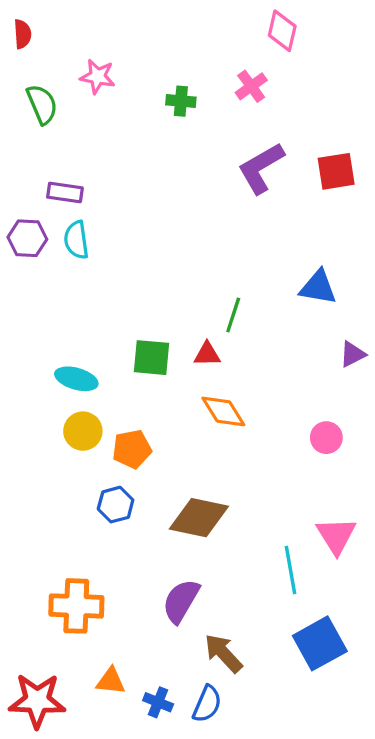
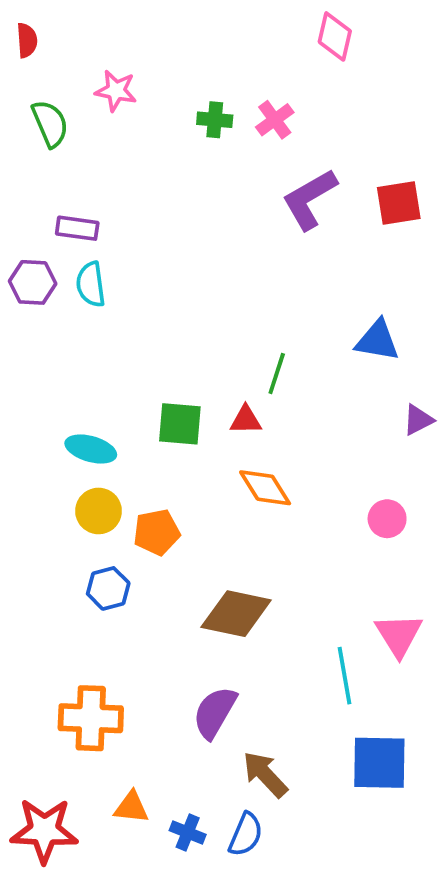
pink cross: (251, 86) -> (275, 120), moved
blue hexagon: (116, 505) -> (108, 588), moved
blue square: (320, 643) -> (379, 763), turned 30

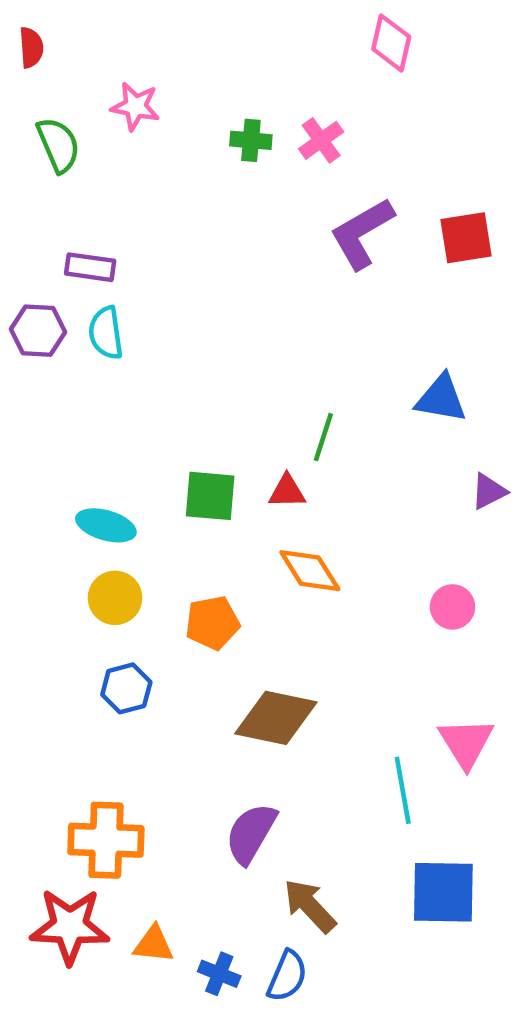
orange pentagon: (157, 532) -> (212, 623), moved
red star: (44, 831) -> (70, 926), moved

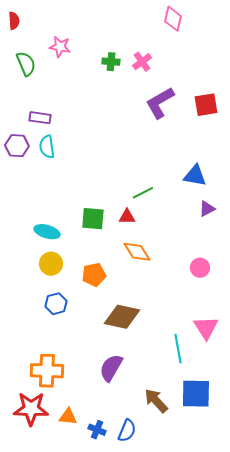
green line: (323, 437) -> (143, 193), turned 45
purple triangle: (489, 491) -> (207, 209), moved
brown arrow: (310, 906) -> (156, 401), moved

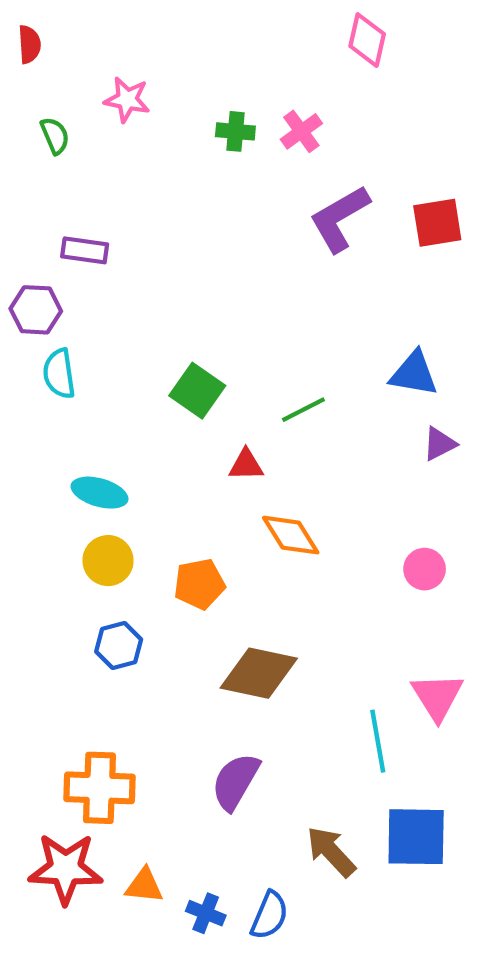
green semicircle: (26, 64) -> (55, 136), size x0.7
cyan semicircle: (47, 147) -> (59, 374), moved
red triangle: (127, 217) -> (246, 465), moved
green square: (93, 219) -> (197, 391), moved, turned 30

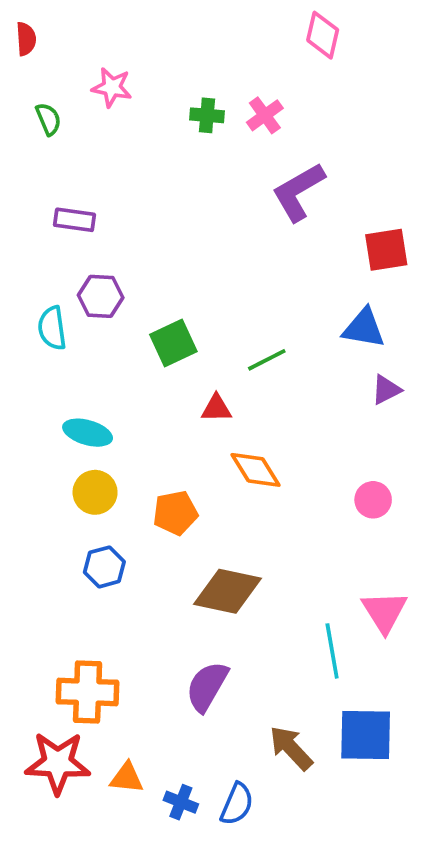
red square: (437, 223) -> (386, 250), moved
purple hexagon: (36, 310) -> (101, 296), moved
green square: (197, 391) -> (173, 343), turned 30

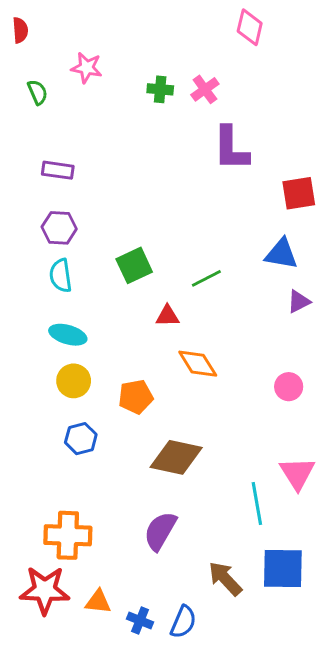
purple L-shape: (298, 192) -> (231, 149), turned -60
purple hexagon: (101, 296) -> (59, 228), moved
cyan semicircle: (52, 328) -> (61, 276), moved

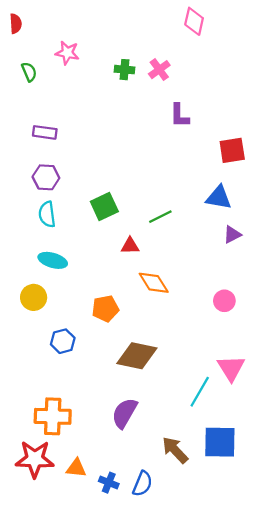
purple L-shape: (231, 149) -> (179, 116), size x0.7
yellow circle: (74, 381) -> (34, 297), moved
cyan line: (257, 504) -> (200, 392), turned 40

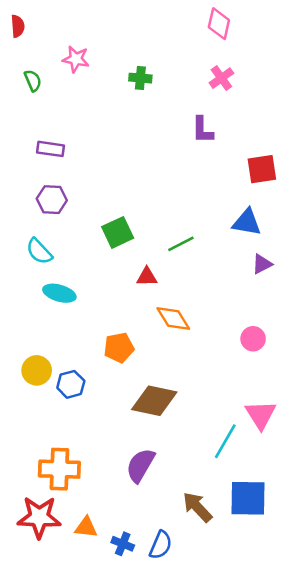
pink cross: (159, 70) -> (221, 78), moved
cyan semicircle: (47, 214) -> (39, 251), moved, turned -35
yellow circle: (34, 297) -> (37, 370), moved

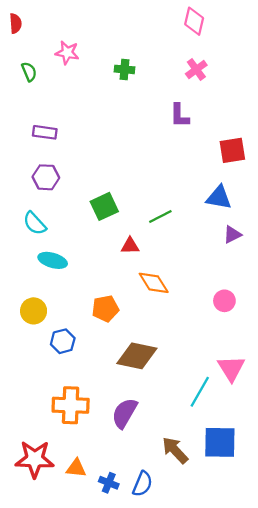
yellow circle: (37, 370) -> (34, 311), moved
orange cross: (59, 469) -> (71, 405), moved

